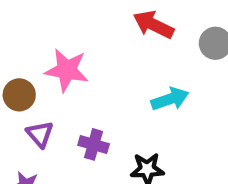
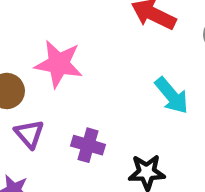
cyan arrow: (170, 99) -> (172, 96), turned 69

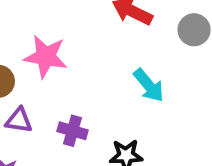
purple triangle: (29, 134) -> (19, 120), turned -40

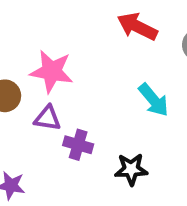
purple triangle: (19, 120) -> (48, 118), moved

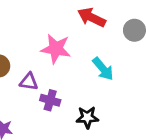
pink star: (52, 71) -> (56, 49), moved

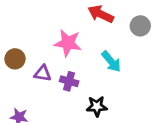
purple cross: (50, 100) -> (69, 81), moved

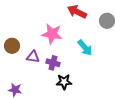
black star: (97, 106) -> (64, 82), moved

